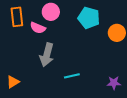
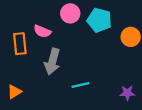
pink circle: (51, 12) -> (70, 13), moved
orange rectangle: (17, 17) -> (20, 44), moved

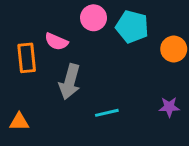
orange triangle: (14, 92) -> (19, 122), turned 32
purple star: (127, 93) -> (169, 107), moved

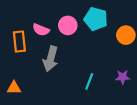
pink circle: (94, 18) -> (68, 25), moved
cyan line: (107, 113) -> (89, 81), moved, turned -56

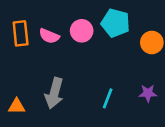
orange rectangle: (19, 42) -> (21, 33), moved
gray arrow: (51, 59) -> (54, 93), moved

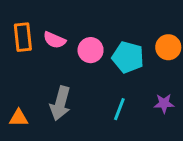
cyan pentagon: (115, 23) -> (128, 57), moved
pink circle: (82, 31) -> (91, 50), moved

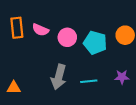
gray arrow: (60, 103) -> (59, 77), moved
cyan line: (119, 109) -> (89, 81), turned 63

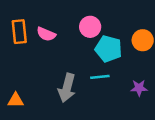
pink circle: (67, 37) -> (90, 27), moved
cyan line: (89, 81) -> (100, 77), moved

